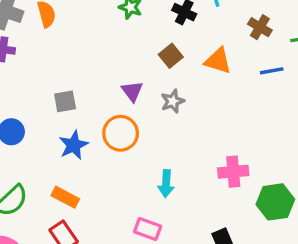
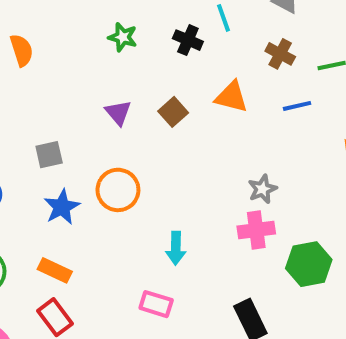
brown square: (171, 56) -> (173, 112), moved
purple triangle: (132, 91) -> (118, 113), moved
gray star: (173, 101) -> (262, 189), moved

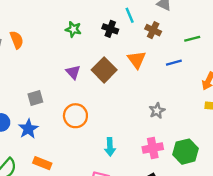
brown cross: (280, 54) -> (153, 30), moved
orange triangle: (231, 97) -> (137, 60), turned 42
brown square: (173, 112) -> (104, 70), size x1.5
blue star: (62, 207) -> (28, 129), moved
pink cross: (256, 230) -> (153, 148), moved

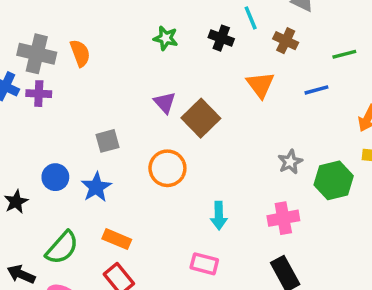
brown square: (104, 70) -> (201, 118), moved
green hexagon: (186, 152) -> (334, 180), moved

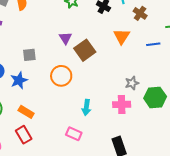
pink cross: (283, 218) -> (122, 104), moved

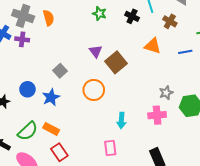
orange triangle: (122, 36) -> (153, 46), turned -42
gray square: (29, 55) -> (60, 71), turned -32
orange rectangle: (26, 112) -> (51, 129), moved
pink rectangle: (74, 134) -> (110, 148), turned 63

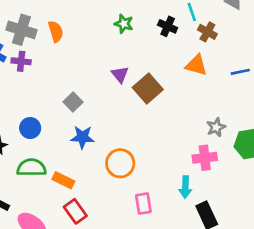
brown cross: (170, 21) -> (207, 32), moved
orange circle: (94, 90) -> (120, 163), moved
blue star: (51, 97) -> (82, 137), moved, turned 30
cyan arrow: (121, 120) -> (185, 187), moved
green semicircle: (28, 131) -> (31, 168), moved, turned -135

